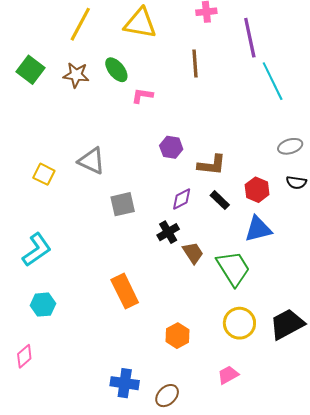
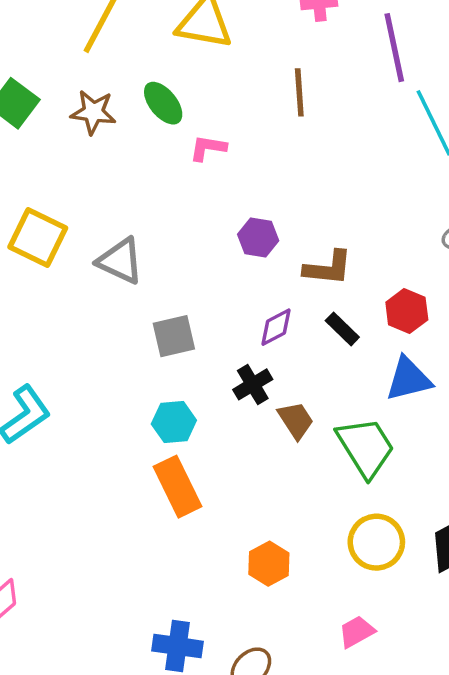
yellow square: (44, 174) -> (38, 238), moved, size x1.5
cyan hexagon: (43, 305) -> (174, 422), moved

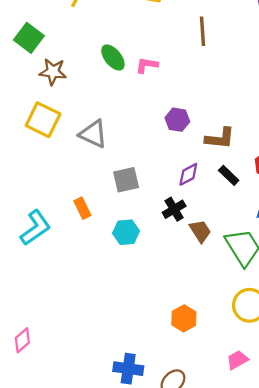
green ellipse: (163, 103) -> (113, 57), moved
brown star: (93, 112) -> (53, 72), moved
orange rectangle: (177, 487) -> (82, 208), moved, size x0.6

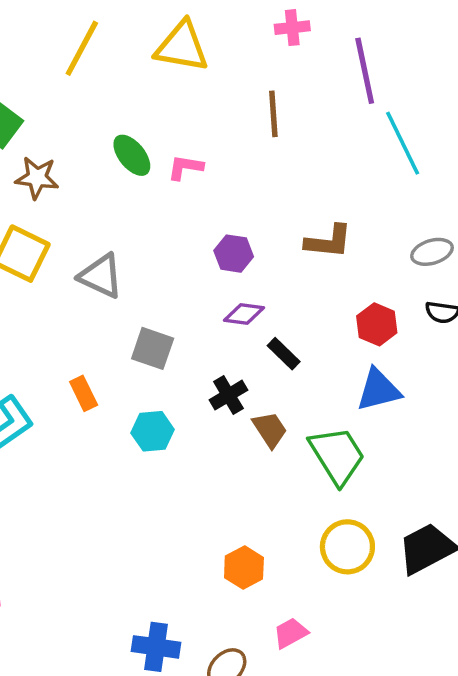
brown L-shape: (220, 138) -> (328, 242), moved
purple diamond: (188, 174) -> (244, 314), moved, turned 35
black rectangle: (229, 175) -> (284, 354), moved
gray square: (126, 180) -> (153, 348), turned 32
pink trapezoid: (237, 360) -> (291, 633), moved

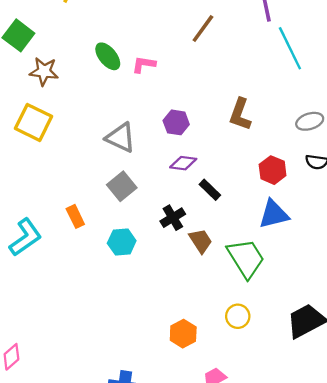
brown line: (273, 114) -> (203, 28), turned 40
brown L-shape: (328, 242) -> (240, 114), turned 104
gray triangle: (101, 276) -> (121, 138), moved
gray square: (153, 348) -> (122, 186), turned 32
yellow circle: (347, 547) -> (238, 316), moved, size x0.7

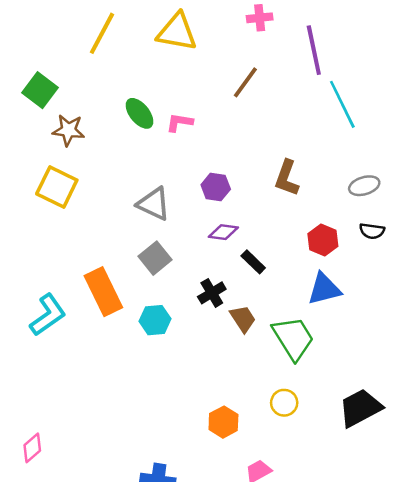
orange rectangle: (75, 216) -> (103, 292), size x1.8

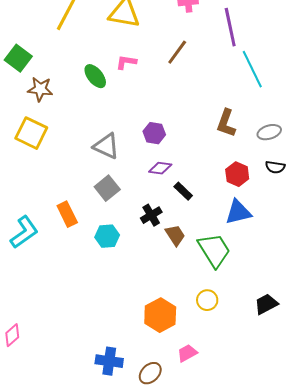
pink L-shape: (180, 122) -> (126, 62), moved
brown L-shape: (287, 178) -> (226, 123), moved
orange rectangle: (103, 292) -> (67, 214), size x0.7
black trapezoid: (360, 408) -> (266, 304), size x0.7
orange hexagon: (223, 422) -> (160, 315), size x1.4

